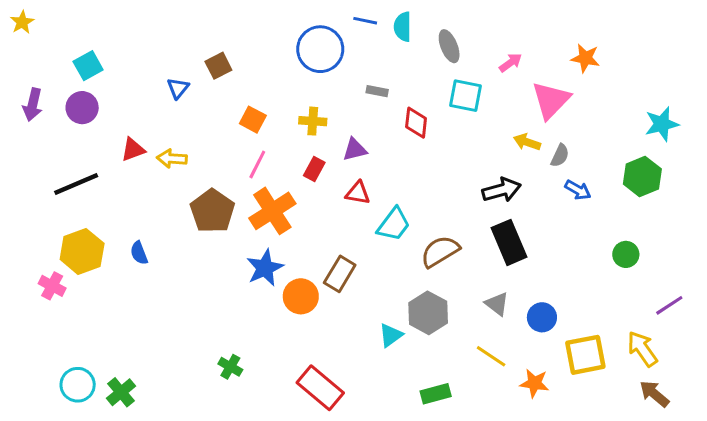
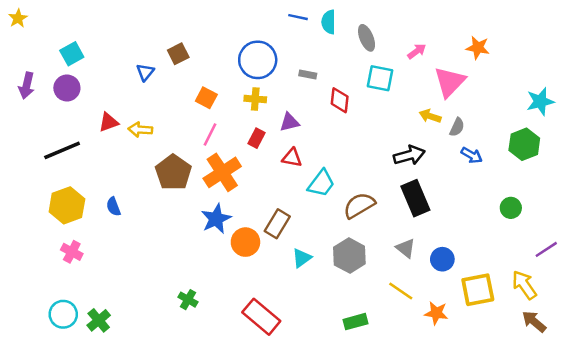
blue circle: (320, 49) -> (258, 60), moved
pink cross: (52, 286) -> (72, 252), moved
cyan triangle: (391, 335) -> (302, 258), moved

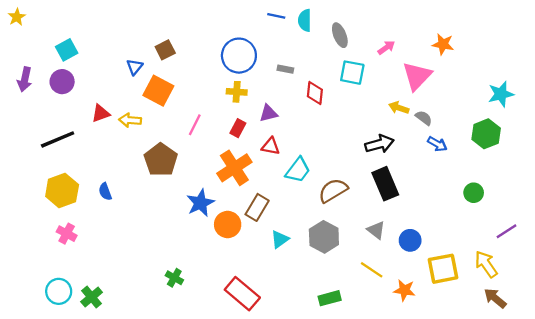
orange square: (206, 98) -> (158, 91), moved, size x1.5
gray semicircle: (457, 127) -> (424, 118), turned -78
orange cross: (222, 172) -> (234, 168), moved

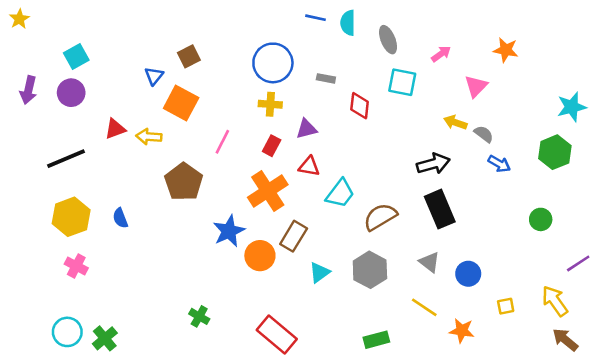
pink triangle: (417, 76) -> (476, 86), size x0.7
yellow square: (443, 269) -> (506, 306), size x0.5

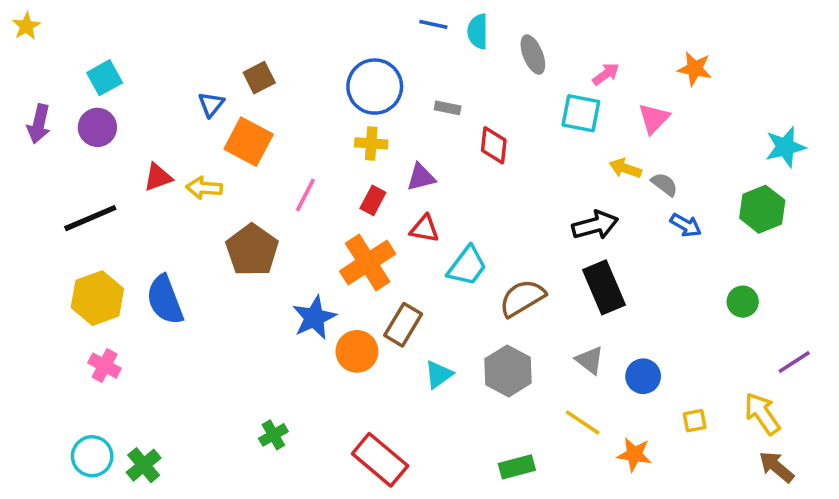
cyan square: (402, 82) -> (581, 113), moved
blue semicircle: (120, 218) -> (165, 300), size x1.8
green cross: (199, 316) -> (273, 435), turned 30

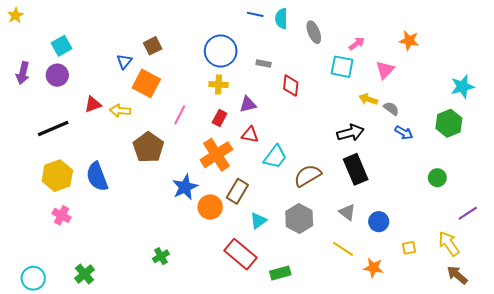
cyan circle: (92, 456) -> (33, 278), moved
red rectangle: (380, 460) -> (241, 254), moved
green rectangle: (517, 467) -> (280, 273), moved

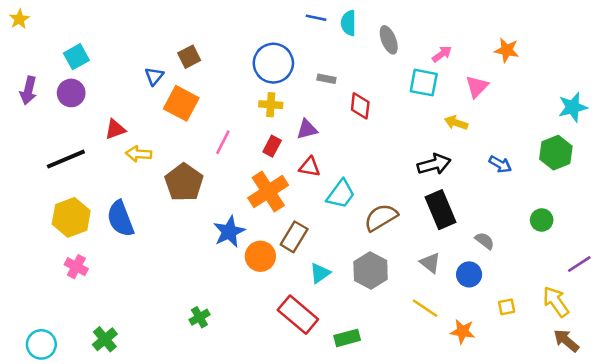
gray semicircle: (391, 109) -> (485, 241), moved
yellow arrow: (120, 111) -> (139, 154), moved

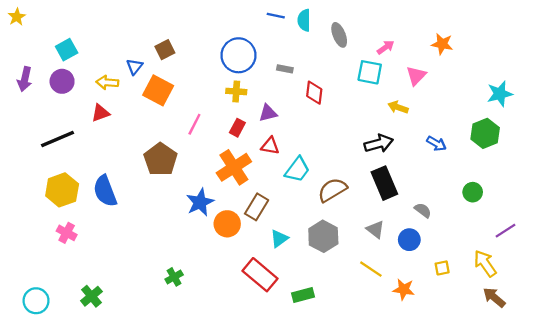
yellow arrow: (139, 154) -> (107, 82), moved

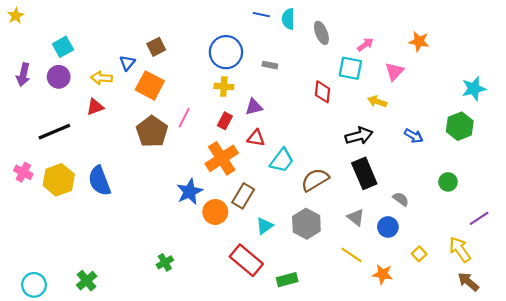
red diamond: (314, 93) -> (322, 92), moved
brown pentagon: (160, 159) -> (152, 132), moved
pink cross: (67, 233) -> (23, 172), moved
yellow square: (442, 268) -> (419, 254), turned -32

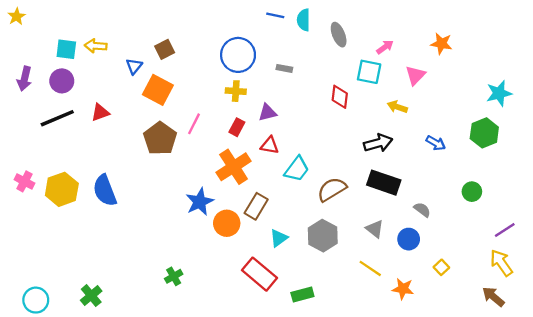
cyan square: (63, 47) -> (66, 49), turned 36
yellow arrow: (102, 78) -> (96, 46), moved
black line: (54, 132) -> (57, 118), moved
black rectangle: (364, 173) -> (384, 183), turned -48
yellow arrow: (460, 250) -> (501, 263), moved

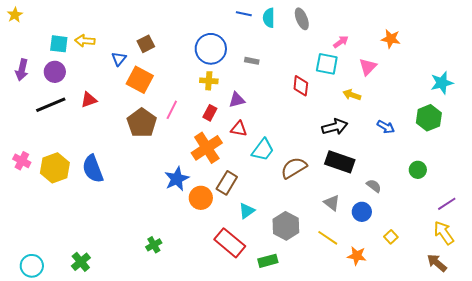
gray ellipse: (339, 35) -> (302, 19), moved
gray hexagon: (323, 236) -> (286, 226), moved

